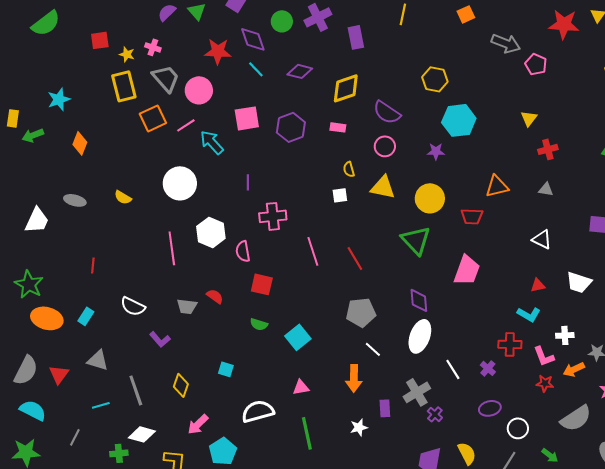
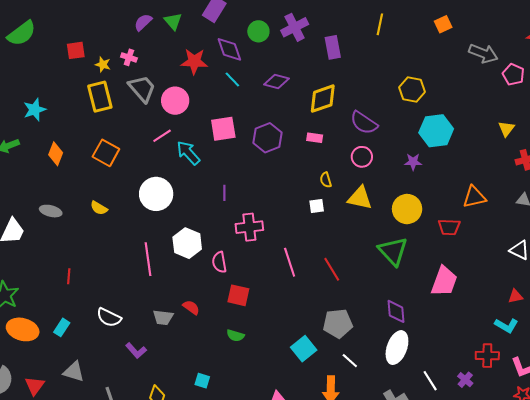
orange square: (153, 118) -> (106, 153), moved, turned -36
cyan square: (298, 337) -> (304, 349), moved

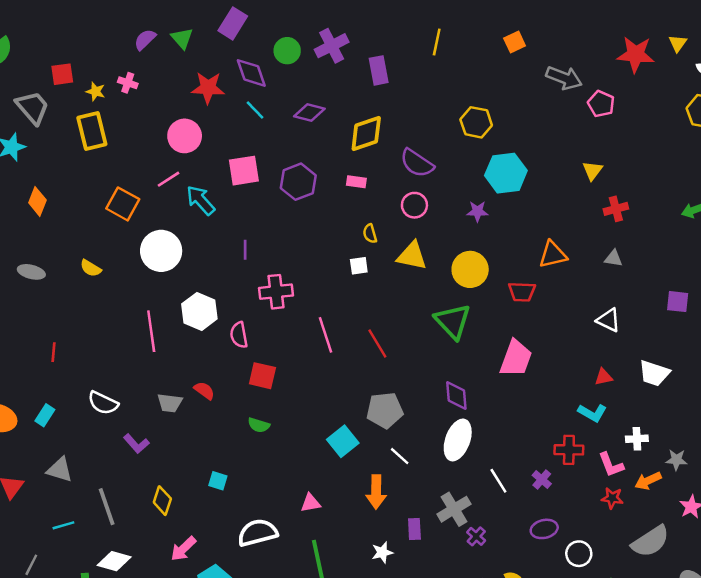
gray trapezoid: (142, 89) -> (33, 108), moved
orange square: (106, 153) -> (123, 204), moved

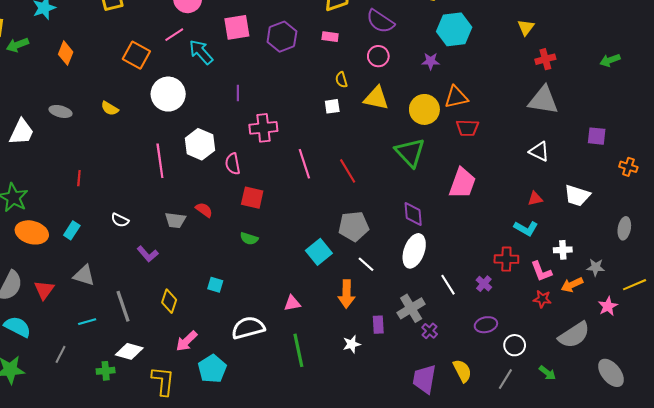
orange triangle: (553, 255) -> (456, 97), moved
gray triangle: (613, 258) -> (543, 100), size x2.0
white semicircle: (103, 403) -> (120, 220), size x0.7

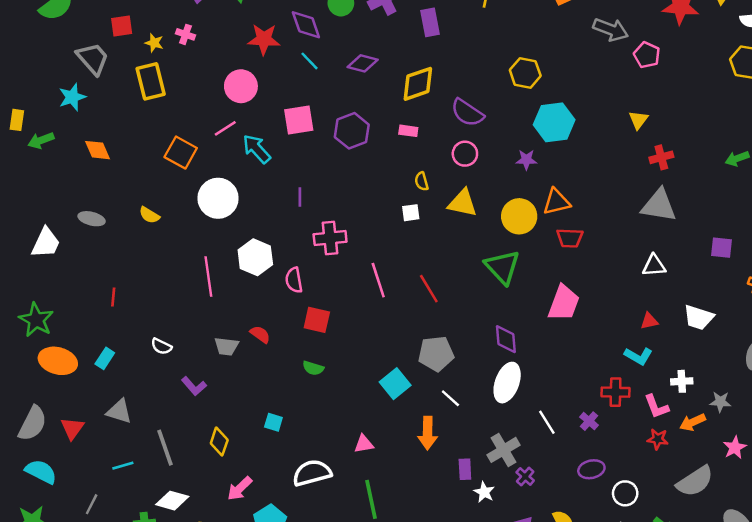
orange diamond: (66, 53) -> (98, 150), turned -45
white triangle: (539, 151) -> (654, 266), turned -30
white star: (352, 344) -> (484, 492), moved, turned -30

